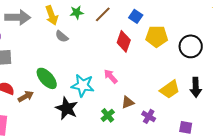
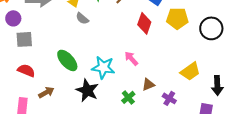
black arrow: (196, 87) -> (217, 85), moved
brown arrow: (26, 96) -> (46, 92), moved

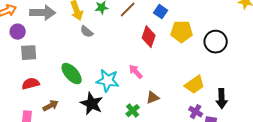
red semicircle: (26, 70) -> (31, 84), turned -36
purple cross: (169, 98) -> (196, 112), moved

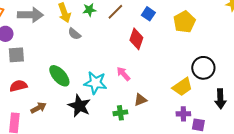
yellow pentagon: (182, 32) -> (184, 22), moved, turned -30
black circle: (216, 42) -> (203, 68), moved
black arrow: (222, 99) -> (220, 99), moved
green cross: (133, 111) -> (120, 113), turned 32
purple cross: (196, 112) -> (183, 114), turned -32

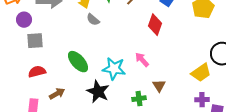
brown triangle: (140, 100) -> (159, 86), turned -40

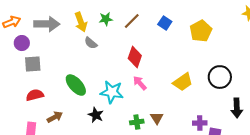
red diamond: (155, 25) -> (135, 57), moved
yellow trapezoid: (201, 73) -> (183, 82), moved
brown triangle: (159, 86) -> (157, 118), moved
black star: (98, 92) -> (96, 115), size x0.7

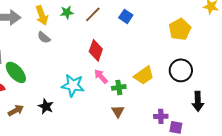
yellow pentagon: (201, 31) -> (180, 29), moved
gray semicircle: (91, 43) -> (44, 37), moved
green ellipse: (76, 85) -> (16, 72), moved
black star: (96, 115) -> (46, 106), moved
green cross: (137, 122) -> (119, 87), moved

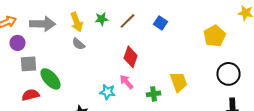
black circle: (181, 70) -> (229, 74), moved
yellow trapezoid: (144, 75) -> (179, 82), turned -75
pink arrow: (101, 76) -> (127, 82), moved
cyan star: (73, 85) -> (108, 92), size x0.7

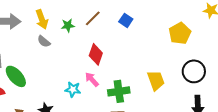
green star: (102, 19) -> (68, 25), moved
yellow trapezoid: (179, 82) -> (156, 80), moved
green cross: (154, 94) -> (119, 91), size x1.5

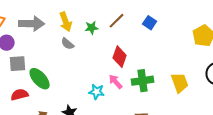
green cross: (119, 91) -> (143, 81), moved

